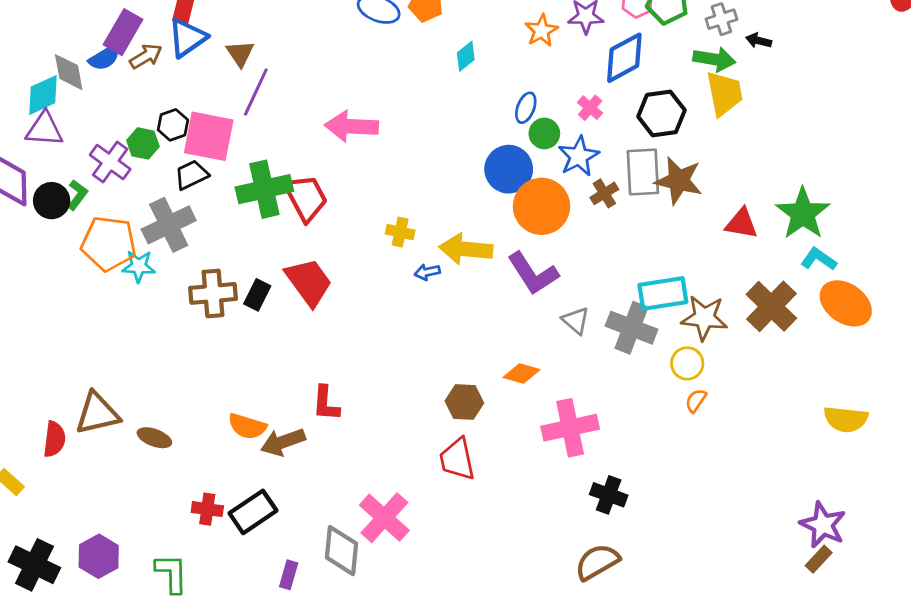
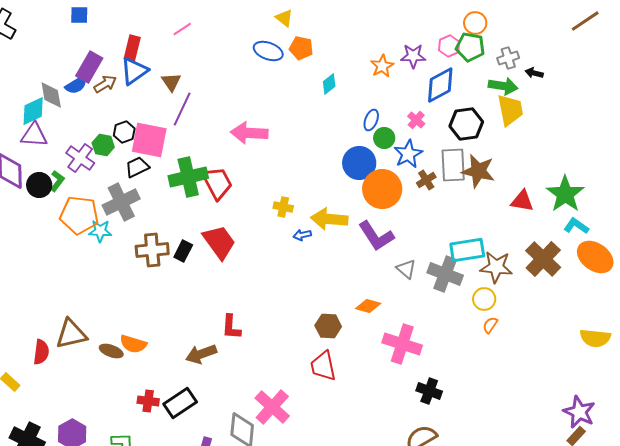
orange semicircle: (247, 426) -> (133, 344), moved
pink cross: (570, 428) -> (402, 344), turned 30

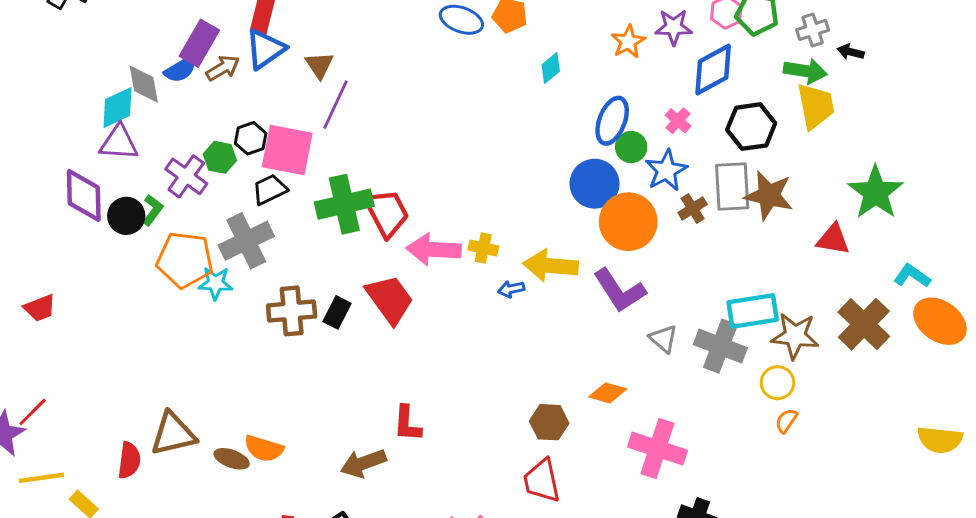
blue ellipse: (371, 120) -> (612, 121), size x1.5
pink arrow: (249, 133) -> (434, 250), moved
green star: (565, 194) -> (876, 192), moved

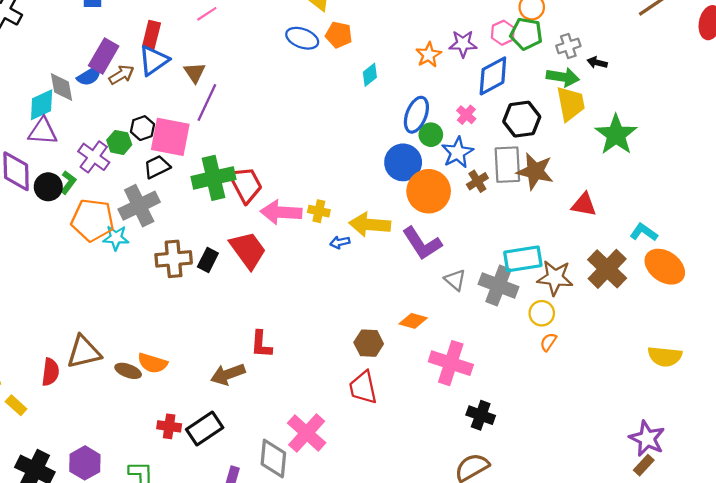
green star: (876, 192) -> (616, 135), moved

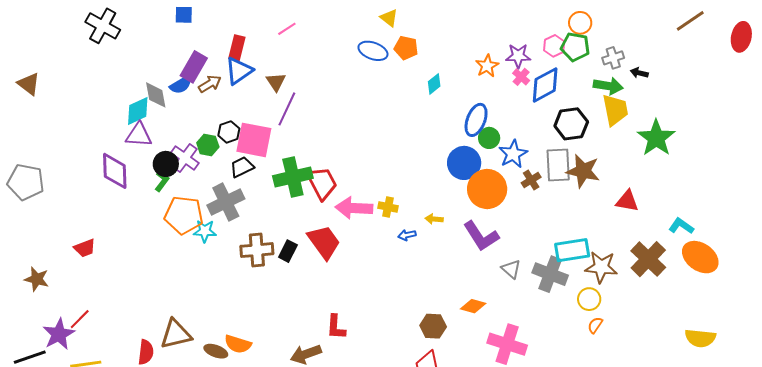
pink cross: (466, 115) -> (521, 77), moved
black circle: (48, 187) -> (166, 164), moved
yellow arrow: (370, 225) -> (434, 219), size x0.5

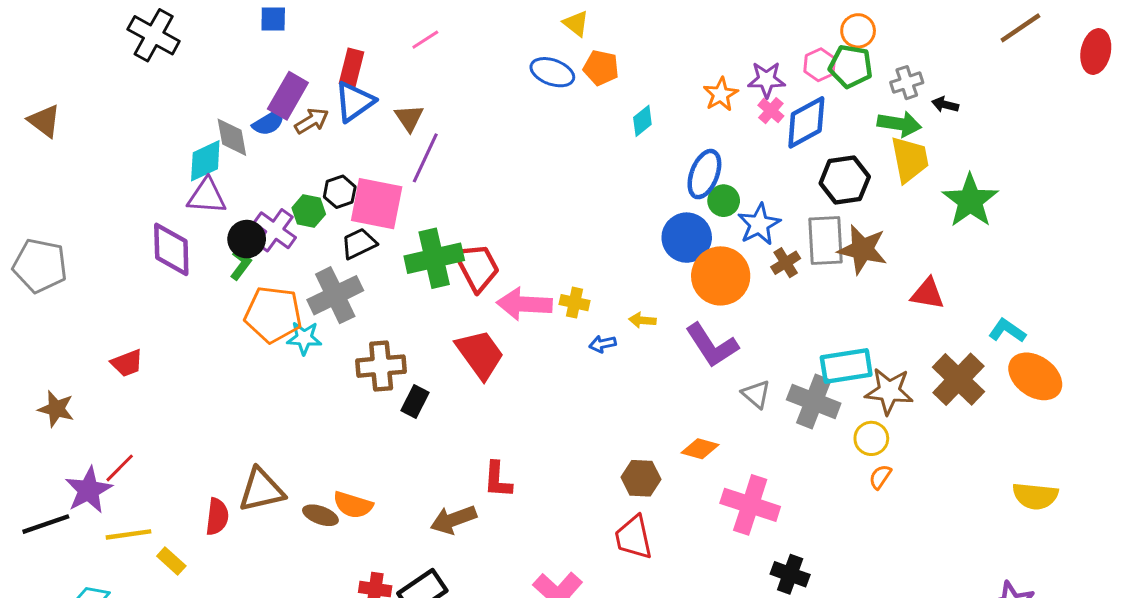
black rectangle: (288, 251) -> (415, 402), moved

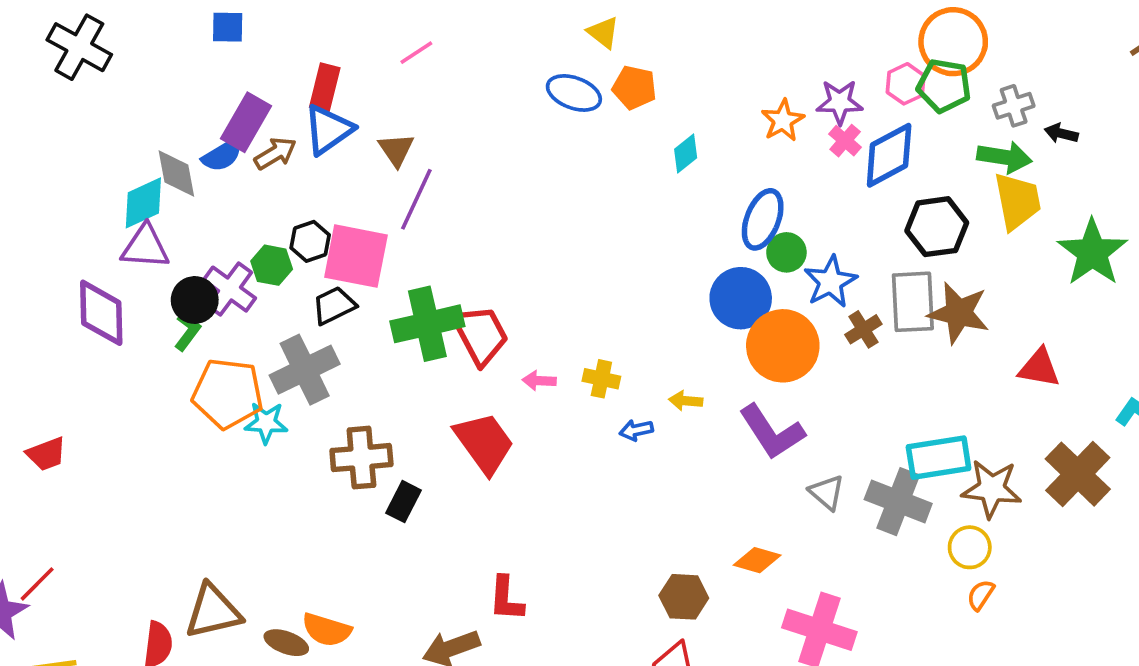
orange circle: (858, 31) -> (953, 42), size x1.6
pink arrow: (524, 304) -> (539, 381), size x0.5

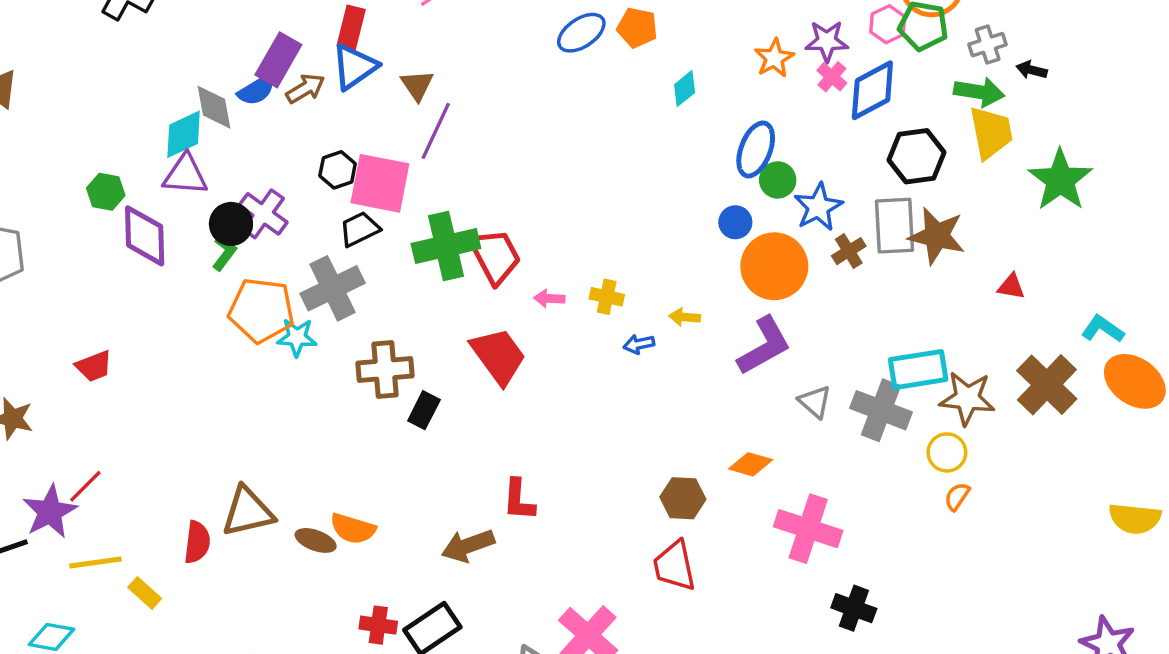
blue ellipse: (574, 93) -> (581, 33), turned -54
green hexagon: (272, 265) -> (106, 192), moved
blue circle: (741, 298) -> (735, 222), size x0.6
red triangle: (1039, 368) -> (1011, 287), size x0.7
purple L-shape: (772, 432) -> (764, 346), turned -86

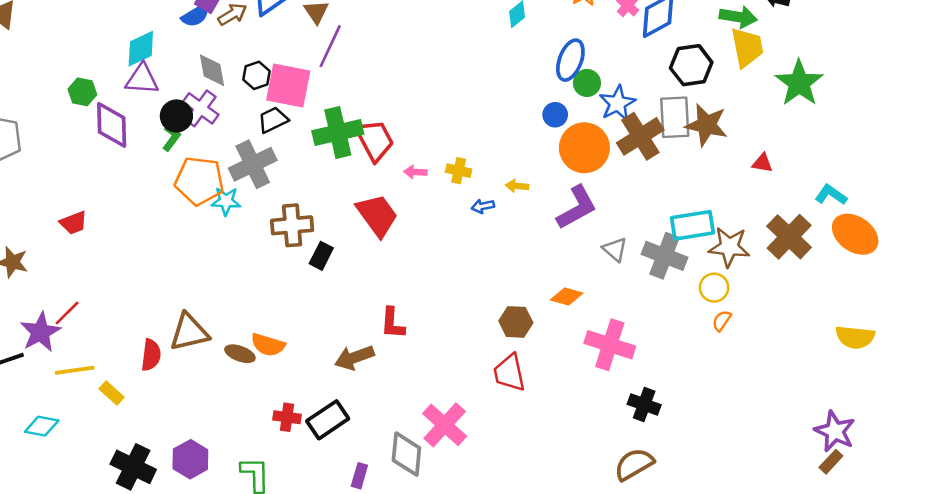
gray diamond: (214, 107) -> (212, 70), moved
brown cross: (849, 251) -> (640, 136), size x1.8

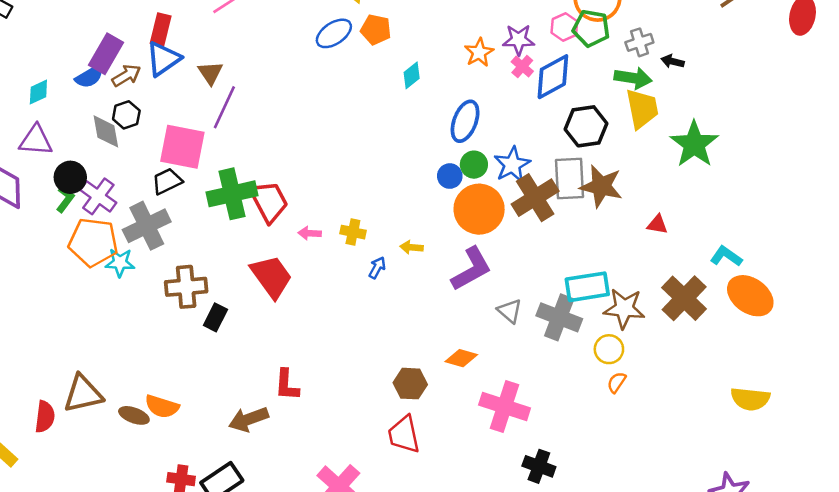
cyan diamond: (141, 49) -> (38, 92), moved, size x0.7
black hexagon: (256, 75) -> (126, 115), moved
green circle: (587, 83) -> (474, 165), moved
purple cross: (201, 108) -> (98, 196), moved
blue arrow: (483, 206) -> (377, 268), turned 130

